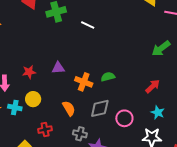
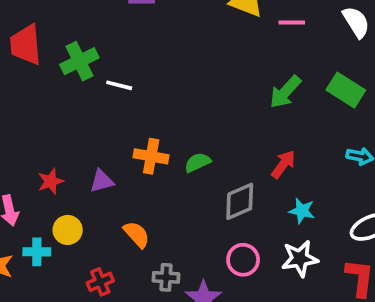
white line: (88, 25) -> (119, 85), moved
purple triangle: (58, 68) -> (102, 181), moved
orange cross: (84, 82) -> (151, 156), moved
gray diamond: (100, 108) -> (240, 201), moved
pink circle: (124, 118) -> (243, 260), moved

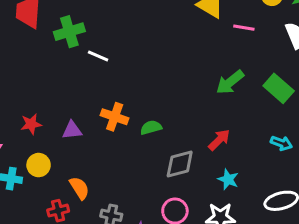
orange semicircle: (137, 234) -> (79, 188), moved

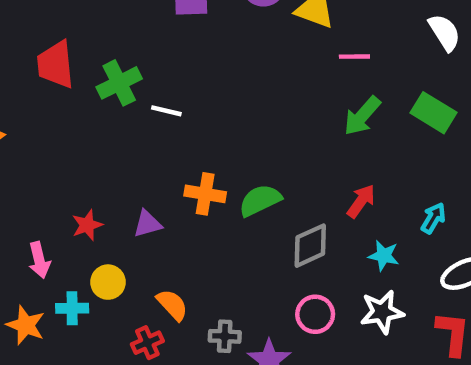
pink line: (244, 28) -> (354, 57), moved
green semicircle: (151, 127) -> (260, 200), size x1.4
cyan arrow: (281, 143) -> (433, 218), moved, turned -70

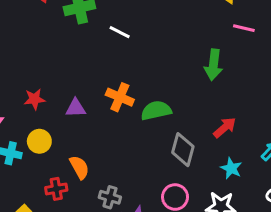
white line: (166, 111) -> (120, 32), moved
green arrow: (362, 116) -> (213, 65), moved, turned -48
gray diamond: (310, 246) -> (183, 150), turned -64

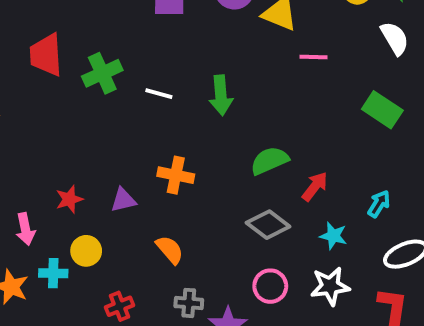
green arrow: (213, 65) -> (221, 95), moved
green semicircle: (156, 110) -> (269, 161), moved
gray diamond: (183, 150) -> (268, 225), turned -56
orange semicircle: (79, 167) -> (170, 250), moved

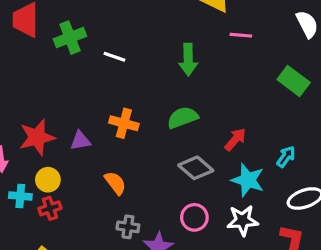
green arrow: (221, 95) -> (188, 60), moved
green semicircle: (269, 161) -> (183, 118), moved
red star: (69, 199) -> (37, 137), size x1.6
cyan star: (333, 236) -> (248, 180), size x1.5
red cross: (119, 306) -> (50, 208), moved

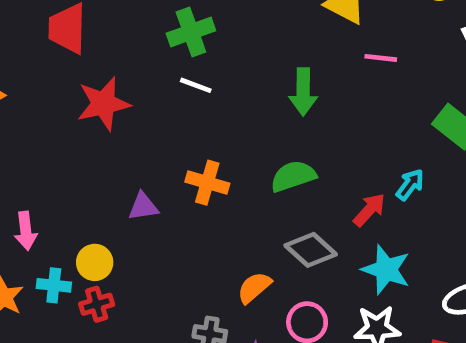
green cross: (70, 38) -> (191, 32), moved
red star: (37, 137) -> (103, 104), moved
cyan arrow: (286, 157) -> (410, 185), moved
orange semicircle: (115, 183) -> (254, 287), moved, turned -95

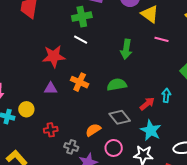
red star: (103, 104) -> (54, 56), moved
cyan arrow: (410, 185) -> (166, 95), turned -40
red cross: (97, 304) -> (51, 130), moved

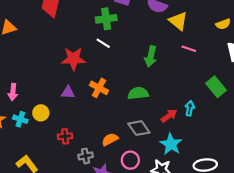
gray cross: (71, 147) -> (86, 156), turned -32

